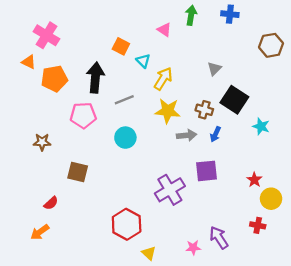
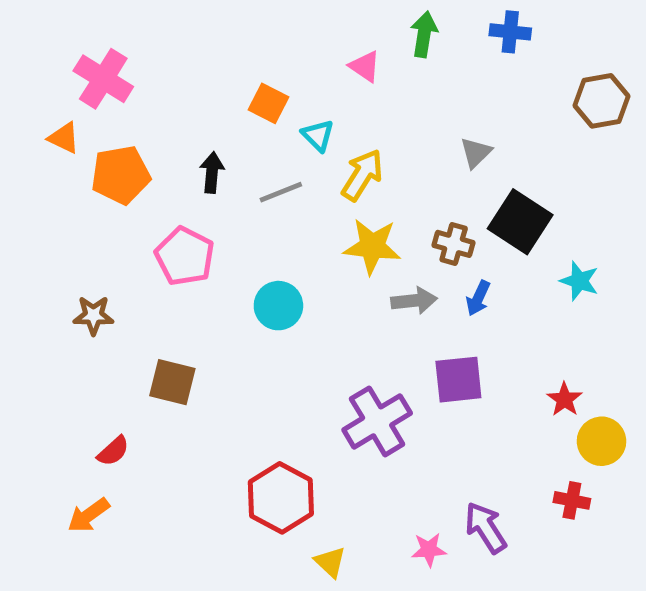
black arrow: (95, 78) -> (212, 172), size x0.6
gray line: (124, 100) -> (281, 192), moved
pink pentagon: (83, 115) -> (185, 256), turned 30

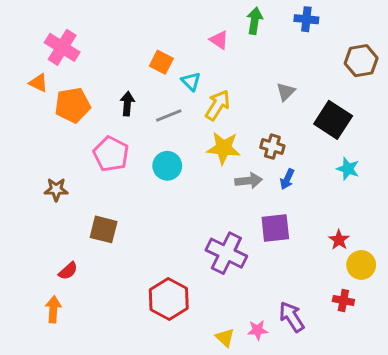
black square: (520, 222) -> (333, 120), moved
cyan circle: (278, 306) -> (167, 166), moved
purple cross: (377, 421) -> (226, 253), turned -33
orange arrow: (89, 515) -> (53, 309), turned 130
yellow triangle: (330, 562) -> (225, 338), moved

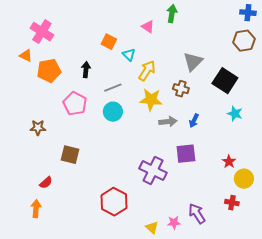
blue cross: (306, 19) -> (248, 13), moved
gray triangle: (286, 92) -> (193, 62), size x1.5
gray line: (169, 115) -> (113, 88), moved
brown cross: (272, 147) -> (181, 89), moved

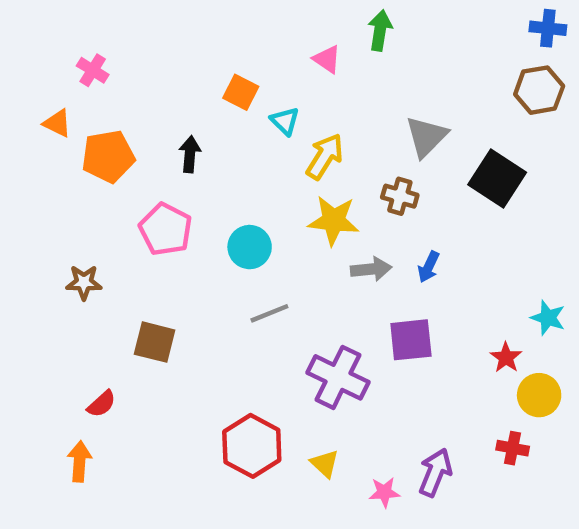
pink cross: (42, 32) -> (93, 70), size x0.6
gray line: (113, 88) -> (269, 313), moved
cyan star: (235, 114) -> (548, 318), moved
purple arrow: (197, 214) -> (435, 472), turned 55
yellow triangle: (152, 228) -> (325, 464), moved

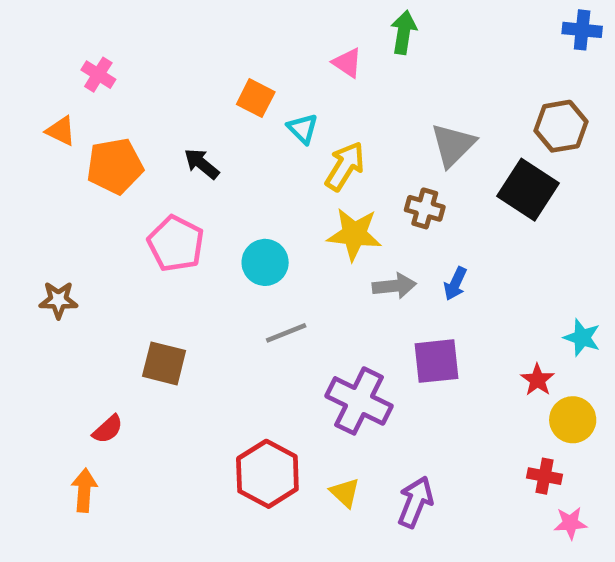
brown hexagon: (539, 90) -> (561, 126), moved
black arrow: (190, 154) -> (202, 164), turned -56
brown star: (84, 282) -> (58, 300), moved
purple arrow: (435, 472) -> (415, 502), moved
pink star: (384, 492) -> (570, 523), moved

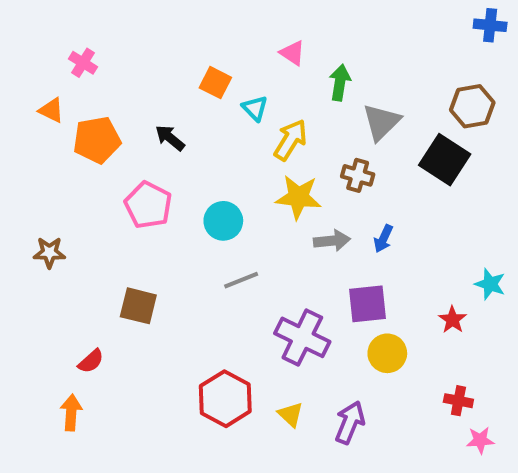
green arrow: (404, 32) -> (340, 83), moved
yellow circle: (573, 420) -> (387, 353), moved

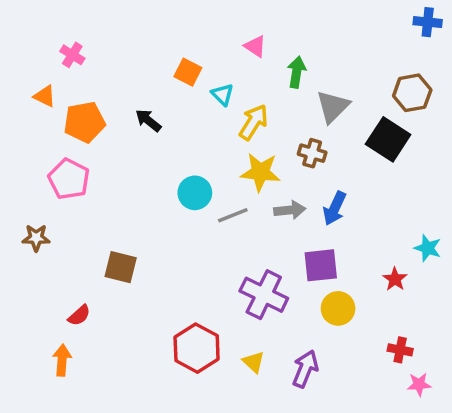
pink pentagon: (148, 205) -> (69, 179), moved
blue arrow: (383, 239) -> (335, 208), size x1.4
brown star: (49, 252) -> (36, 238), moved
gray line: (241, 280) -> (233, 215), moved

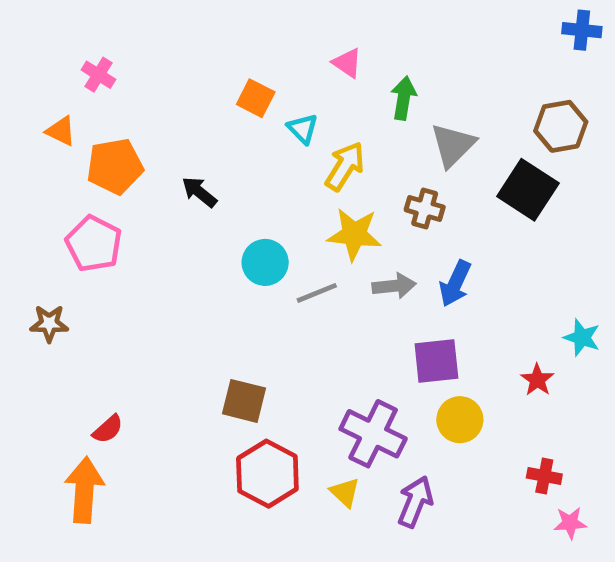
black arrow: (148, 120) -> (199, 192), moved
brown square: (121, 267) -> (244, 401), moved
purple cross: (264, 295) -> (373, 434), moved
orange arrow: (62, 360) -> (84, 490), size x1.5

